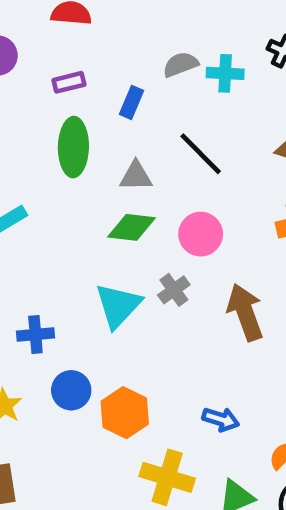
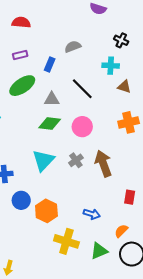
cyan cross: (225, 73) -> (111, 66), moved
green ellipse: (73, 147) -> (22, 86), turned 55
gray cross: (174, 290) -> (76, 160), moved

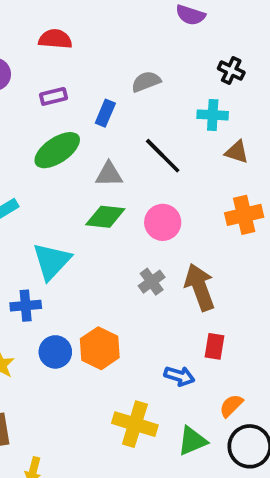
cyan triangle: (43, 160) -> (52, 261), moved
red rectangle: (130, 197) -> (215, 346), moved
orange hexagon: (46, 211) -> (100, 348), moved

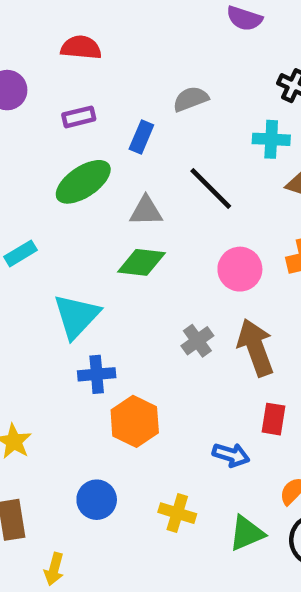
pink circle: (163, 222) -> (240, 269), moved
blue cross: (26, 306) -> (97, 374), moved
blue circle: (55, 352) -> (97, 500), moved
yellow cross: (135, 424) -> (177, 513), size x0.7

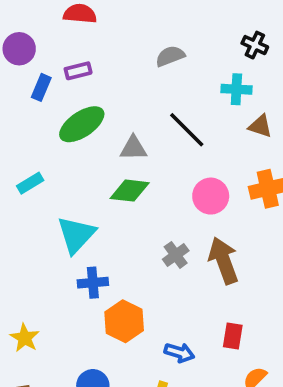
blue rectangle: (141, 137) -> (41, 87), moved
red rectangle: (273, 419) -> (233, 336), moved
blue arrow: (231, 455) -> (179, 353), moved

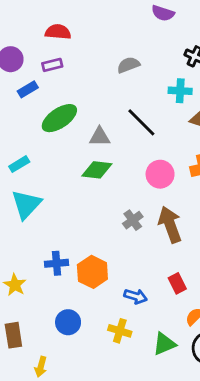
purple rectangle: (78, 71) -> (52, 65), moved
blue rectangle: (41, 87) -> (28, 89), turned 36
cyan triangle: (76, 235) -> (26, 204), moved
blue cross: (93, 283) -> (57, 263), moved
red rectangle: (233, 336) -> (177, 283), turned -36

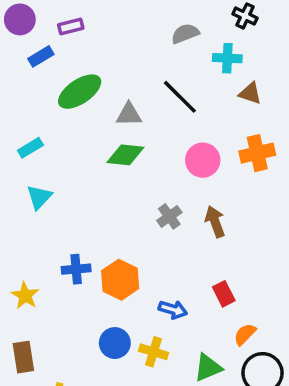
gray semicircle: (128, 65) -> (185, 34), moved
cyan triangle: (26, 204) -> (39, 197), size x0.7
brown arrow: (170, 224) -> (215, 222), size x0.7
blue circle: (68, 322) -> (115, 343), moved

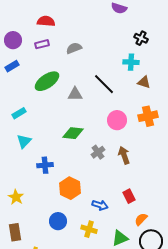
gray semicircle: (185, 34) -> (74, 48), moved
blue rectangle: (41, 56) -> (12, 66), moved
green diamond: (125, 155) -> (73, 133), moved
blue cross: (76, 269) -> (45, 165), moved
blue circle: (115, 343) -> (58, 221), moved

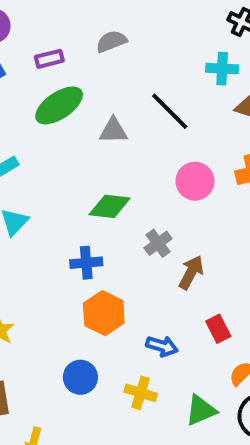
purple rectangle: (42, 44) -> (49, 59), moved
brown arrow: (124, 155) -> (191, 272), moved, turned 48
blue cross: (45, 165) -> (86, 263), moved

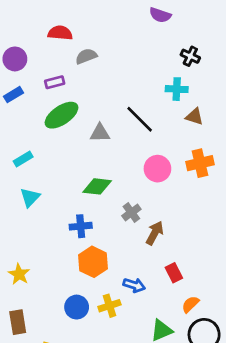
gray semicircle: (111, 41) -> (86, 56), moved
yellow cross: (141, 393) -> (109, 306), moved, turned -35

